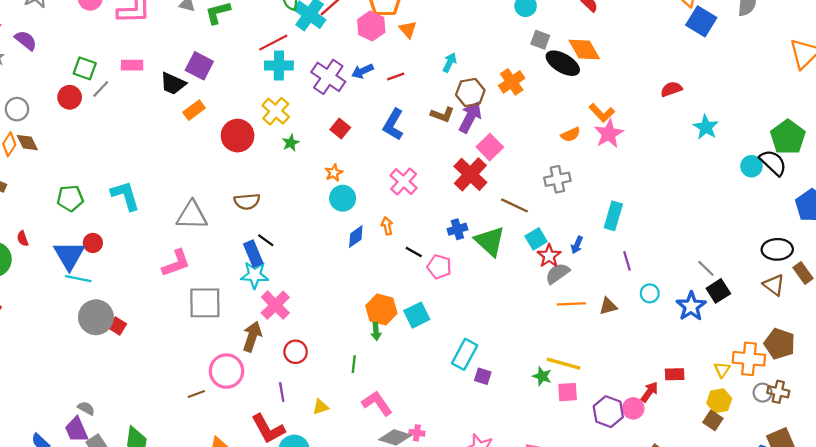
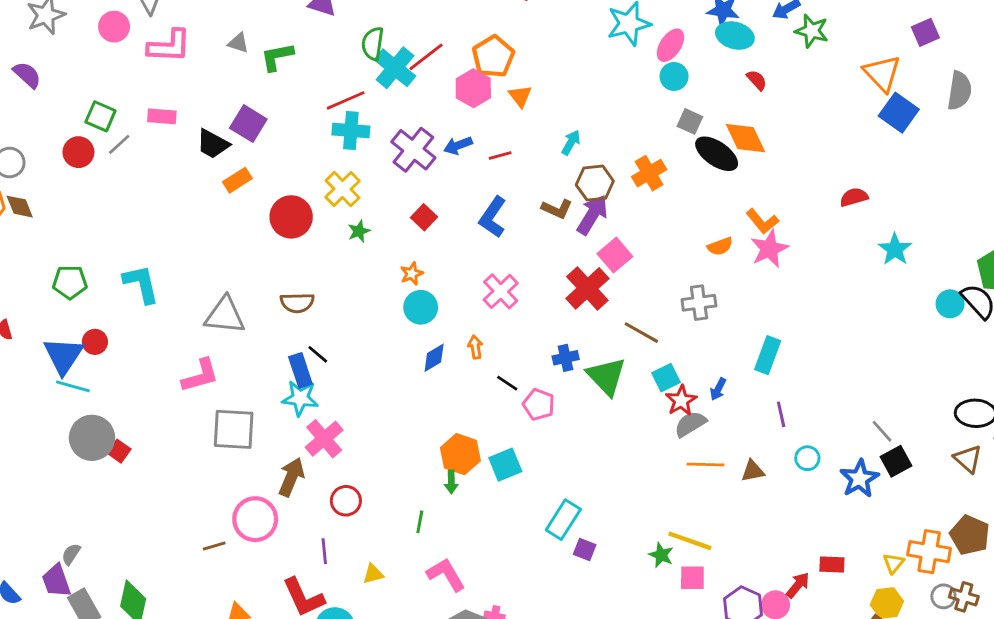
gray semicircle: (86, 408) -> (71, 554), turned -90

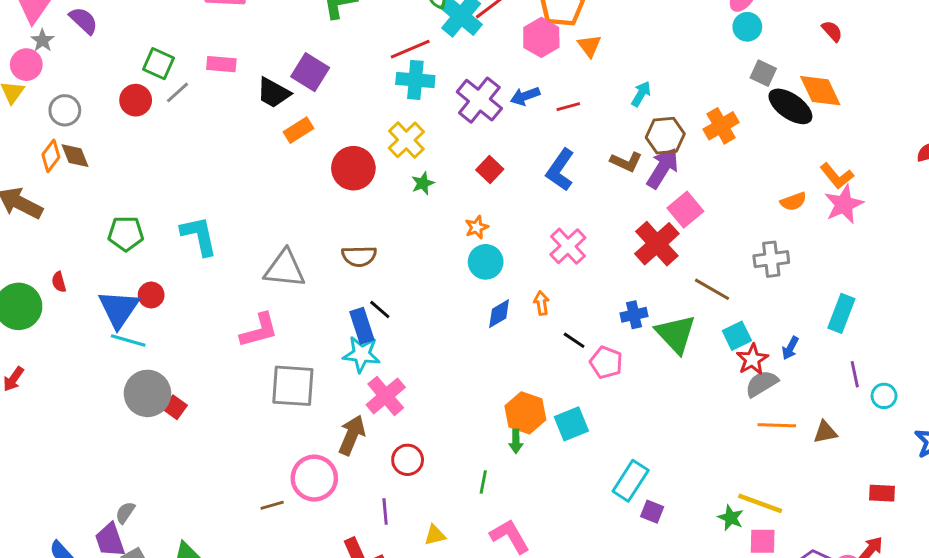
cyan circle: (807, 458) -> (884, 396), moved
red rectangle: (832, 565) -> (882, 493), moved

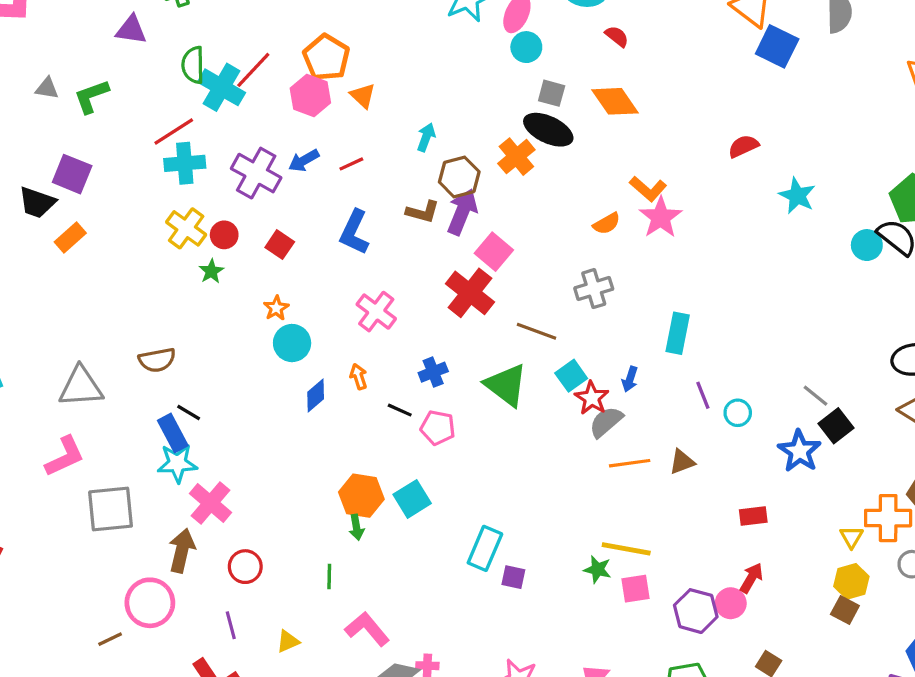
black ellipse: (790, 106) -> (548, 130), moved
red circle: (353, 168) -> (224, 235), moved, size x0.6
blue cross: (634, 315) -> (433, 372), moved

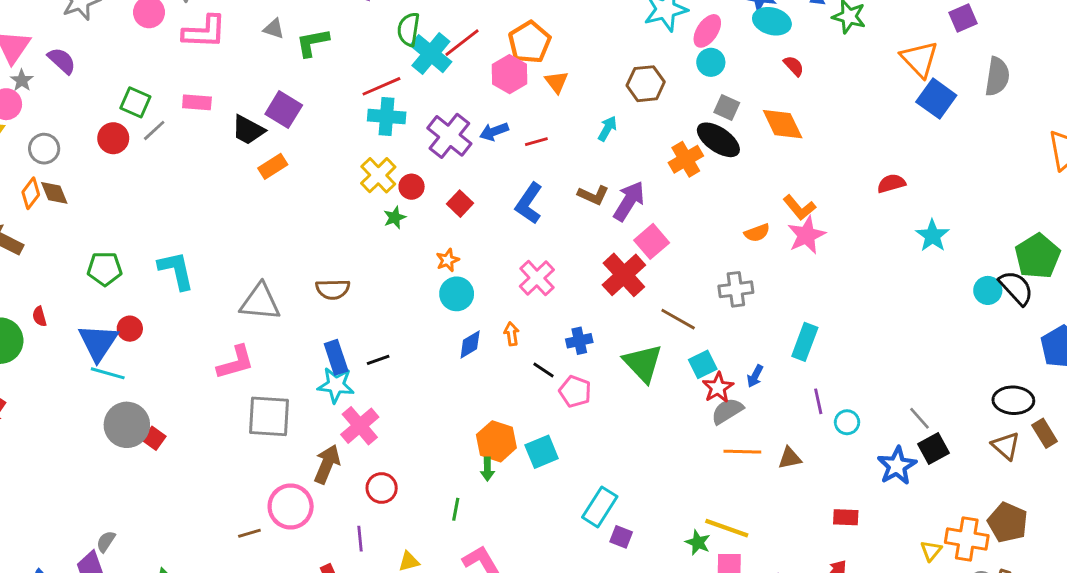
brown hexagon: (459, 177) -> (646, 84), moved
black line: (189, 412) -> (378, 360), moved, turned -60

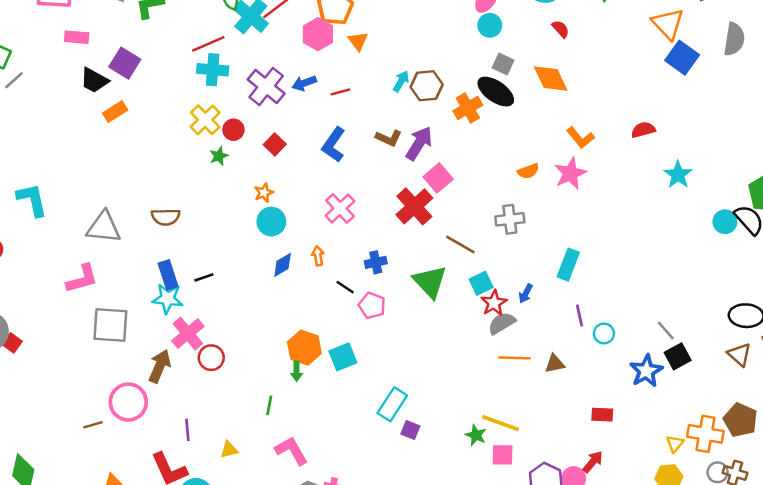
brown hexagon: (646, 84) -> (427, 86), moved
pink rectangle: (197, 102) -> (77, 37), moved
orange L-shape: (799, 208) -> (580, 138), moved
red circle: (382, 488) -> (211, 358), moved

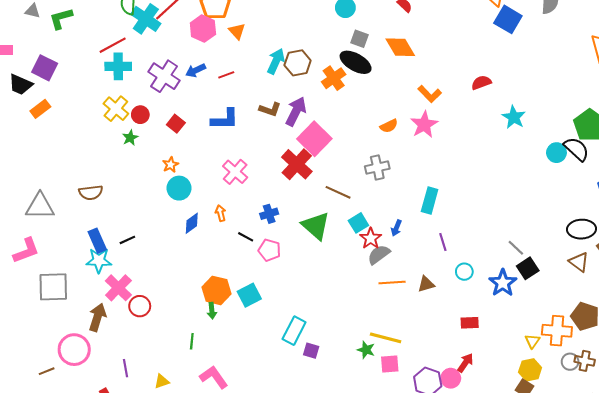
cyan arrow: (401, 81) -> (276, 61), size x1.4
blue L-shape: (334, 145) -> (225, 119), turned -120
pink square: (438, 178) -> (314, 139), size x1.4
cyan circle: (604, 333) -> (464, 272), moved

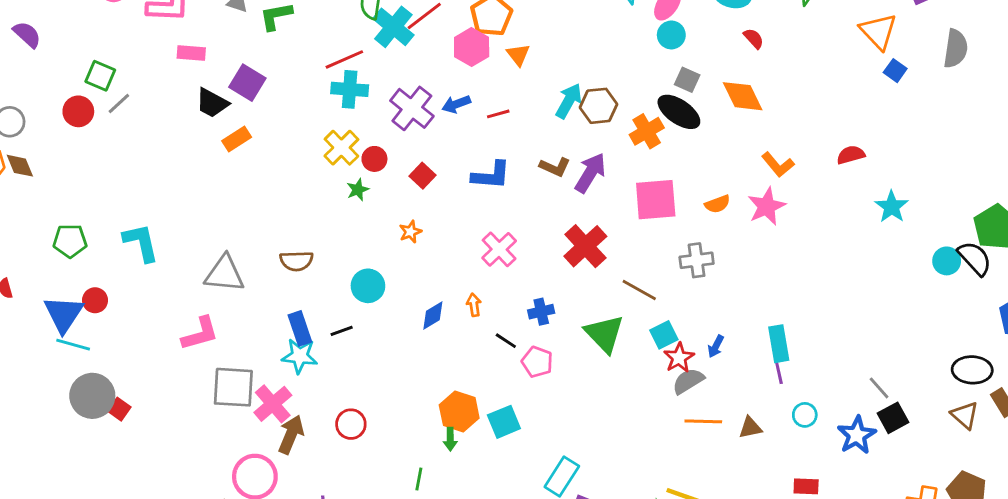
blue square: (508, 19) -> (895, 71), size x0.6
pink square: (314, 139) -> (656, 200), moved, turned 36
cyan circle: (179, 188) -> (368, 286), moved
cyan rectangle: (430, 201) -> (779, 344), moved, turned -30
pink cross: (118, 288) -> (273, 404), moved

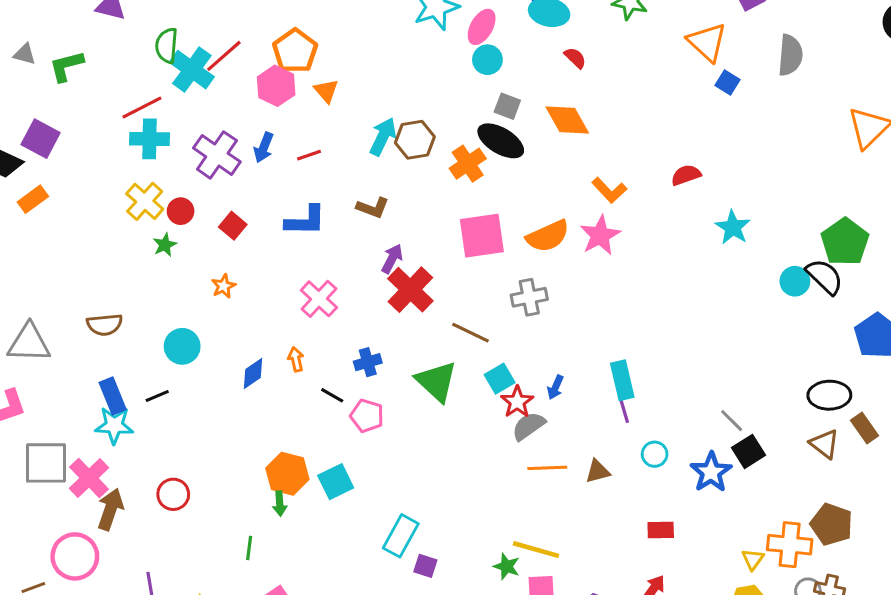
blue arrow: (456, 104) -> (264, 147), turned -44
purple arrow: (590, 173) -> (392, 259), moved, size x0.7
orange semicircle: (717, 204) -> (548, 236), size x1.6

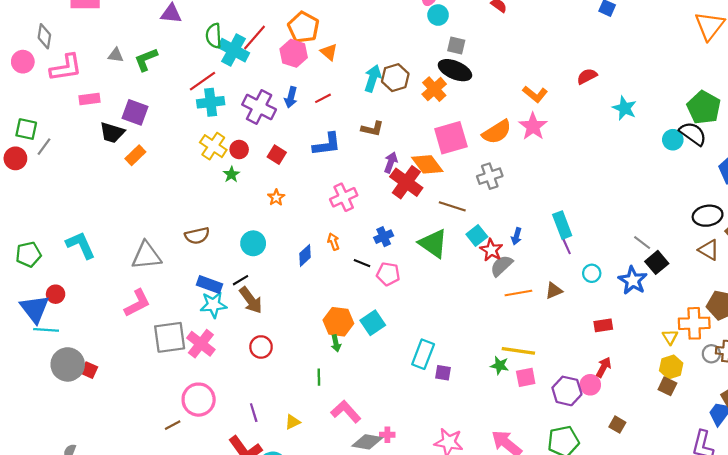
orange diamond: (567, 120) -> (427, 164), moved
pink cross: (319, 299) -> (344, 197), turned 30
blue rectangle: (113, 396) -> (210, 284), turned -40
brown arrow: (110, 509) -> (251, 300), moved, turned 132

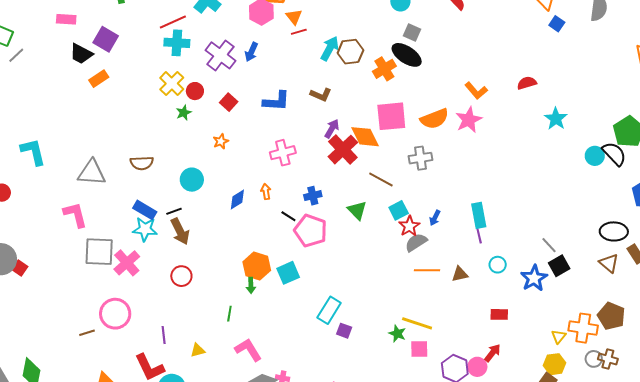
red line: (323, 98) -> (299, 32), moved
green triangle: (433, 243) -> (357, 210), size x0.7
pink pentagon: (388, 274) -> (311, 231), size x1.5
pink L-shape: (137, 303) -> (75, 215), turned -88

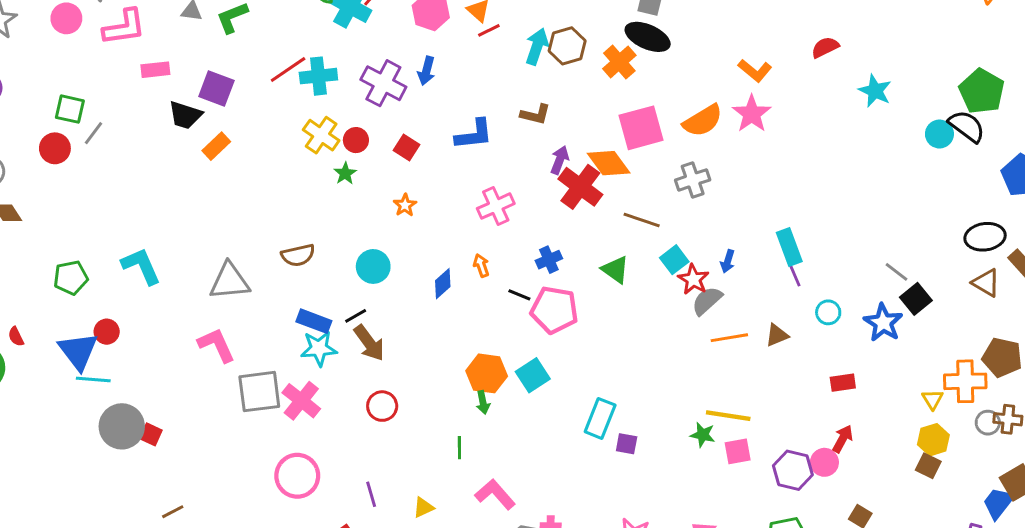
red line: (173, 22) -> (288, 70), moved
brown line: (87, 333) -> (173, 512), moved

